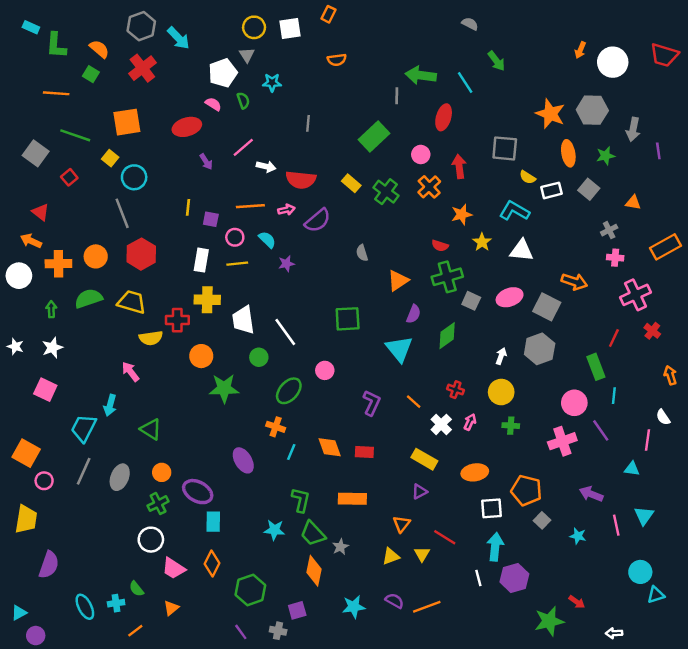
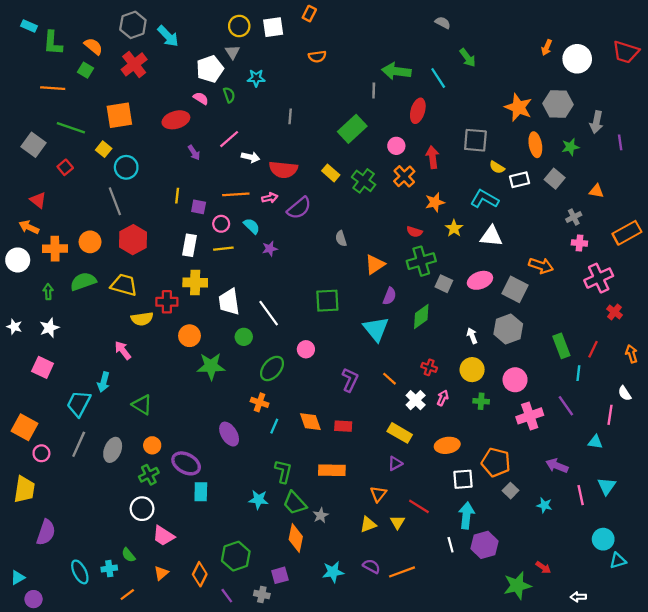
red line: (614, 338) -> (593, 349), moved
white arrow: (501, 356) -> (472, 336), turned -42
pink circle: (574, 403) -> (515, 380), moved
orange diamond: (212, 564) -> (200, 574), moved

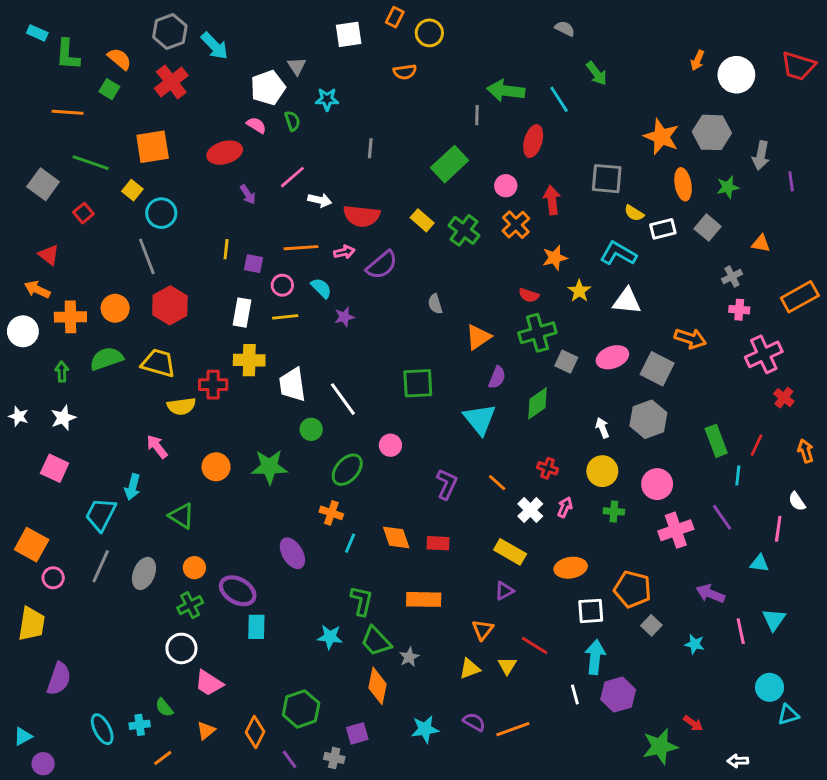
yellow circle: (239, 26) -> (429, 33), moved
orange circle: (189, 336) -> (216, 467), moved

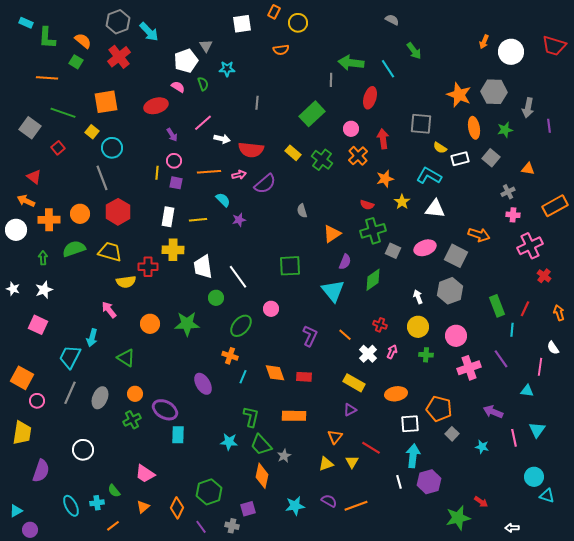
pink circle: (282, 285) -> (174, 161), moved
white circle: (181, 648) -> (83, 450), moved
cyan triangle: (788, 715) -> (547, 496), turned 35

